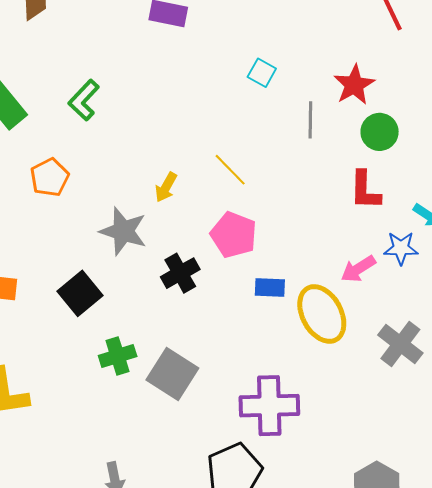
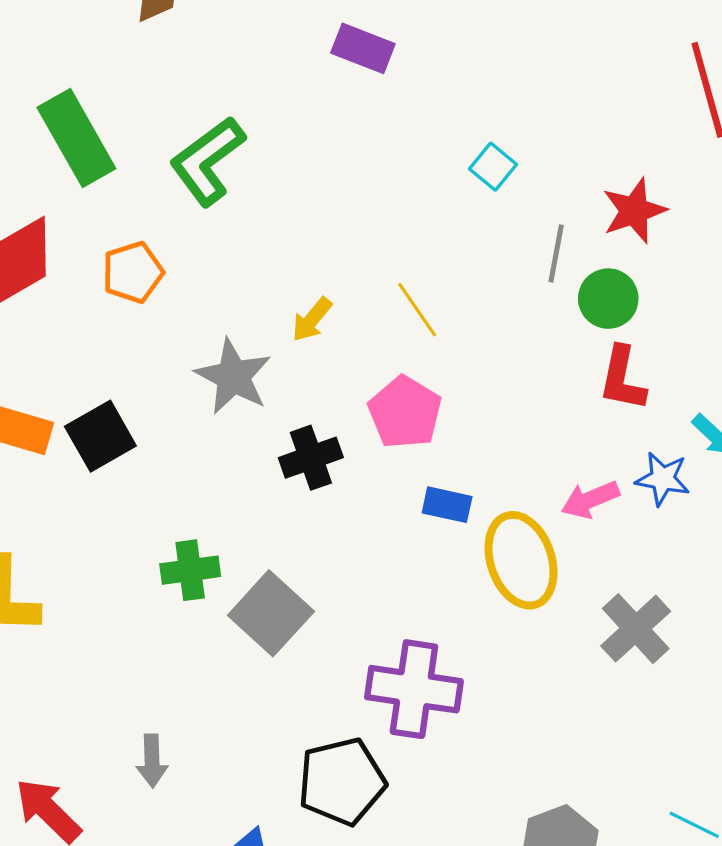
green L-shape: (84, 100) -> (207, 161), size x1.4
green circle: (380, 132) -> (608, 299), moved
black square: (80, 293) -> (100, 436), moved

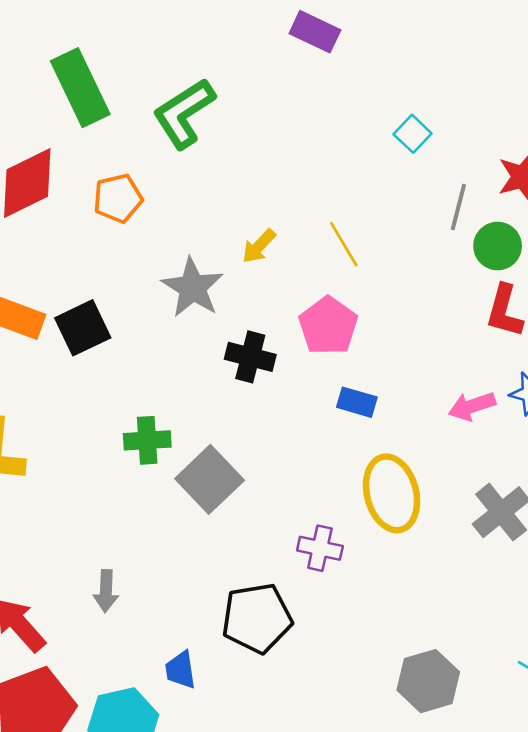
black cross: (311, 458) -> (250, 357), turned 30
yellow ellipse: (521, 560) -> (392, 493), moved
purple cross: (414, 689) -> (320, 548), size x0.6

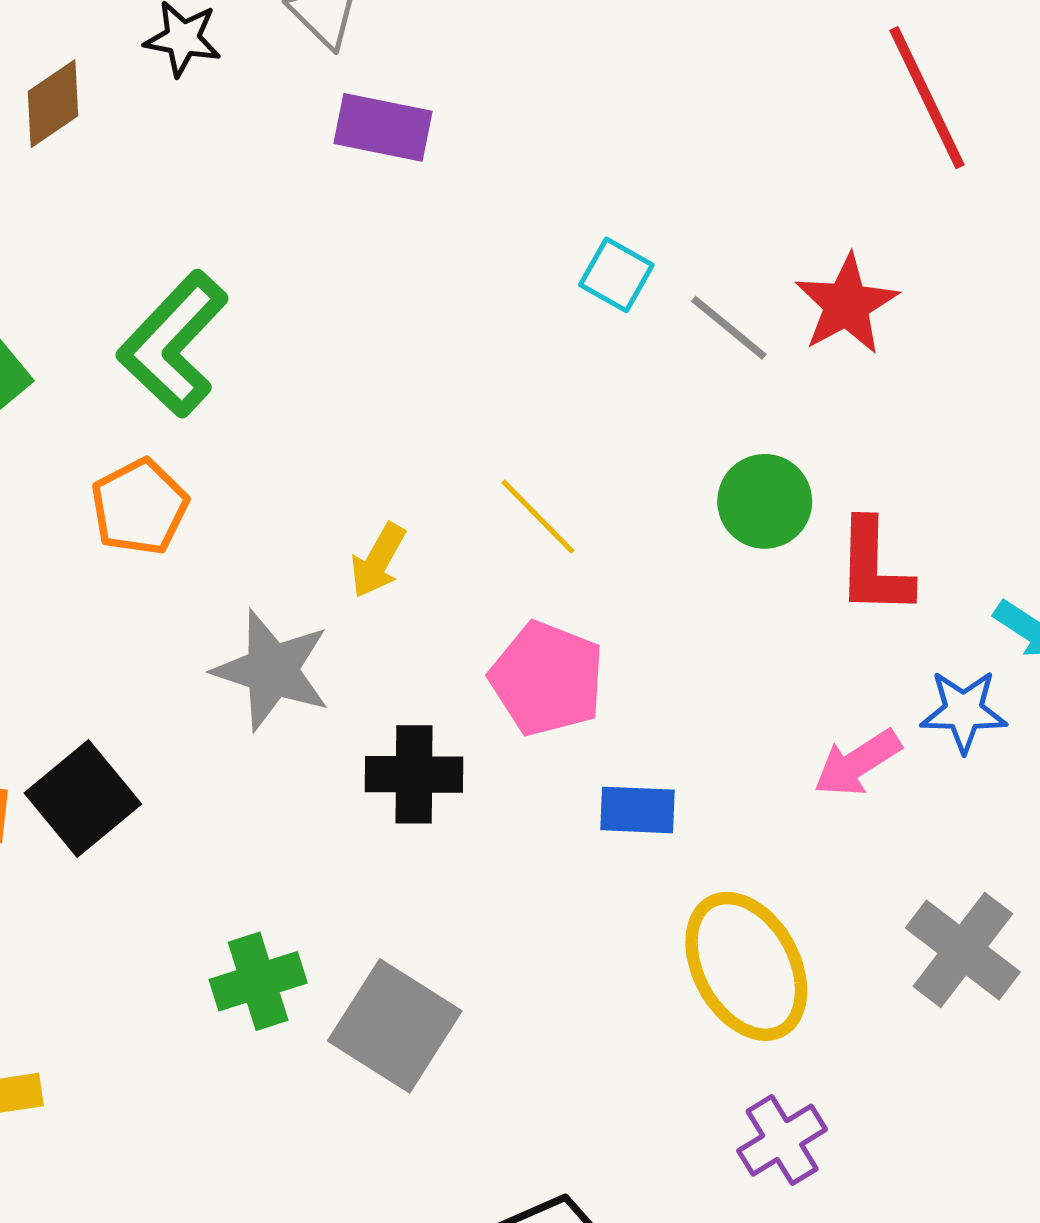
orange pentagon: (118, 198) -> (139, 507), moved
gray line: (458, 207) -> (729, 328), moved, turned -51
green circle: (498, 246) -> (765, 501), moved
purple cross: (320, 548) -> (782, 1140), moved, turned -30

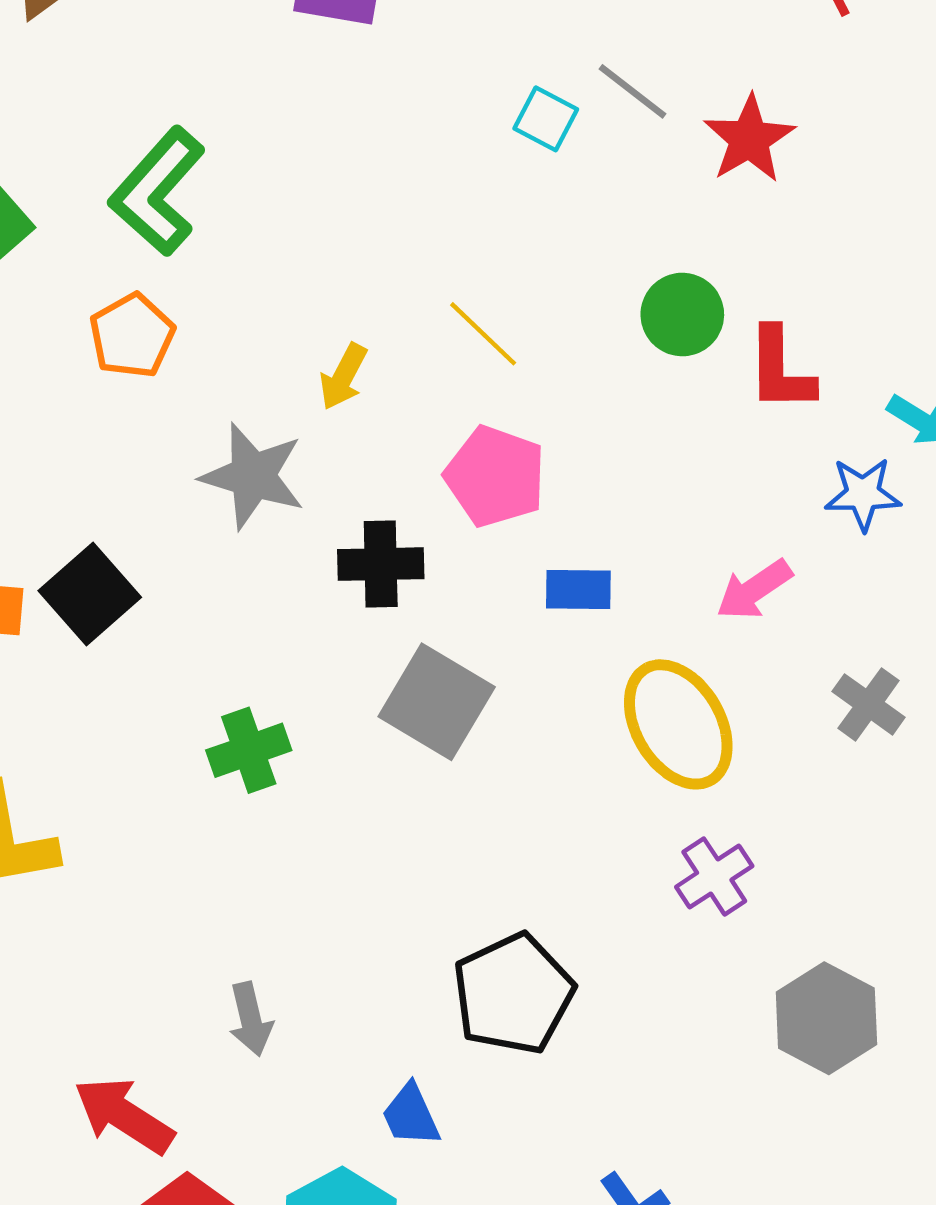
gray line: (729, 328) -> (632, 91), moved
pink arrow: (857, 763) -> (754, 590), moved
gray cross: (963, 950) -> (869, 704), size x0.7
gray square: (395, 1026) -> (437, 702), moved

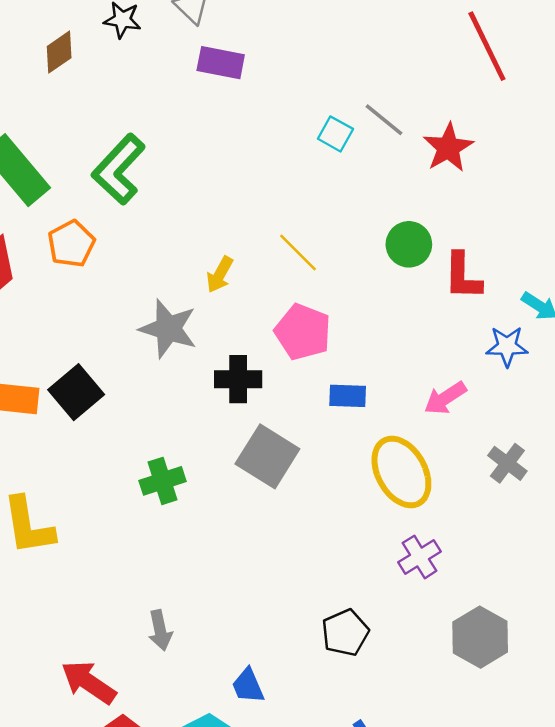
orange pentagon: (132, 336) -> (71, 244), moved
black pentagon: (513, 994) -> (345, 633), moved, size x0.7

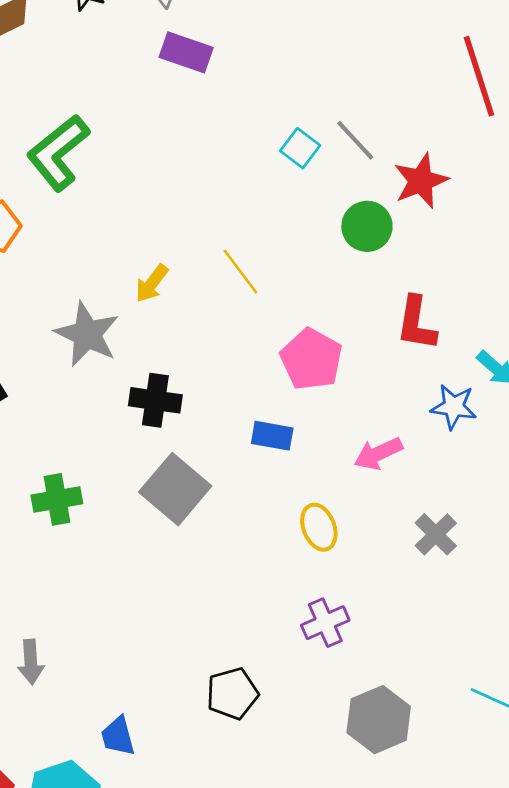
green circle: (409, 244) -> (367, 226), moved
pink pentagon: (303, 332) -> (311, 359), moved
yellow ellipse: (401, 472) -> (319, 527), size x0.6

